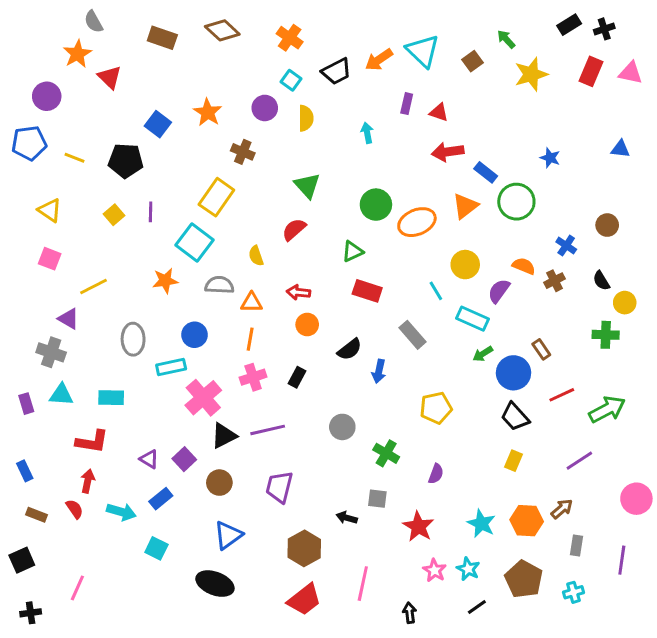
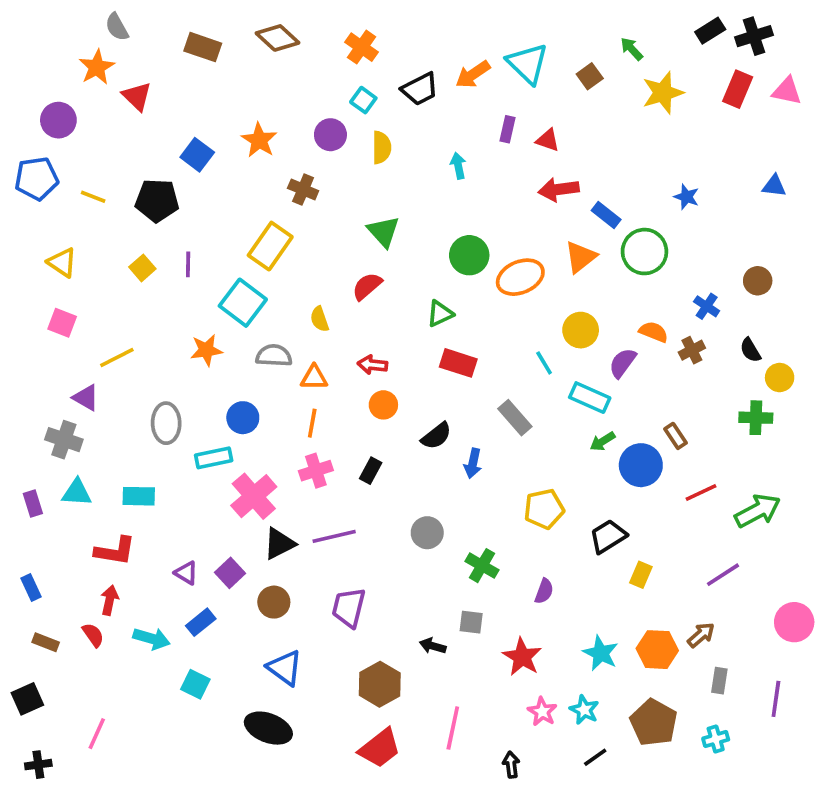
black cross: (604, 29) -> (754, 36), size x1.4
black trapezoid: (515, 417) -> (608, 536), moved, turned 100
blue triangle: (228, 535) -> (285, 668), turned -48

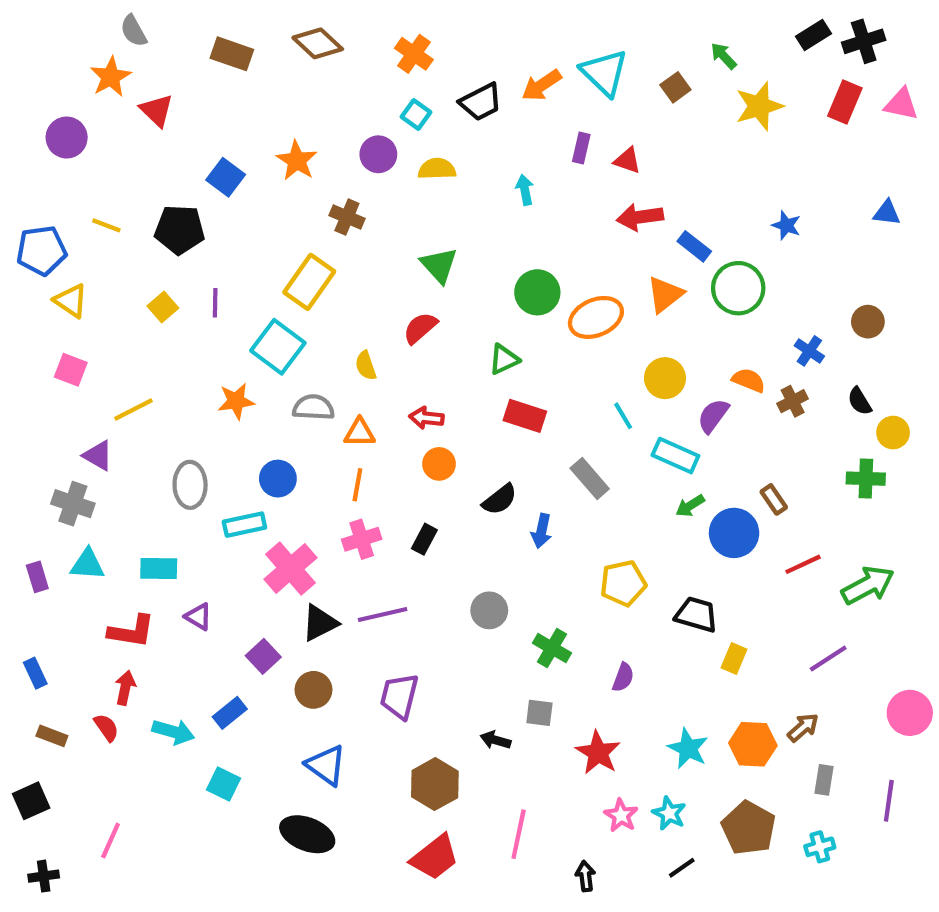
yellow semicircle: (382, 147) -> (437, 169), turned -92
blue pentagon: (37, 179) -> (41, 251), moved
black trapezoid: (608, 536) -> (696, 615), turned 48
purple triangle: (186, 573) -> (198, 617), moved

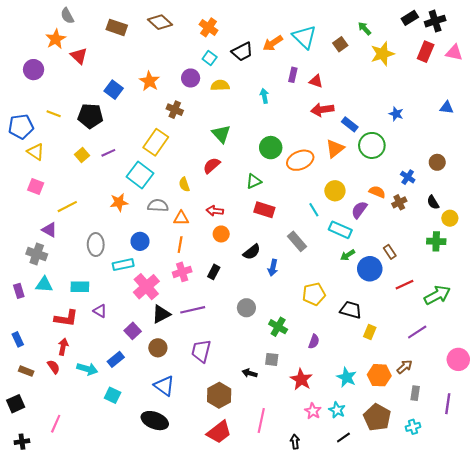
purple line: (215, 303) -> (108, 153), turned 64

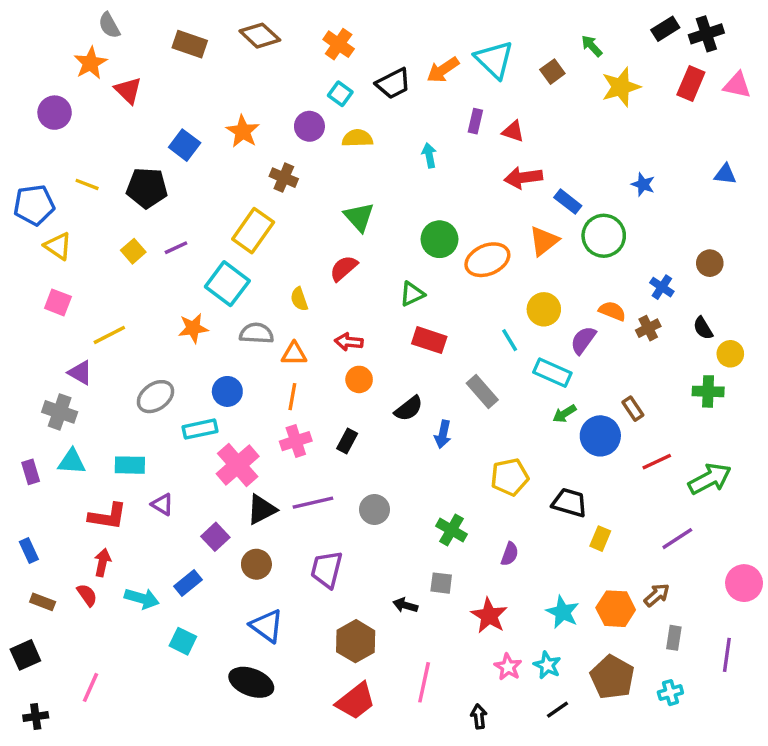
gray ellipse: (96, 245) -> (155, 397), turned 55
gray circle: (246, 308) -> (374, 509), moved

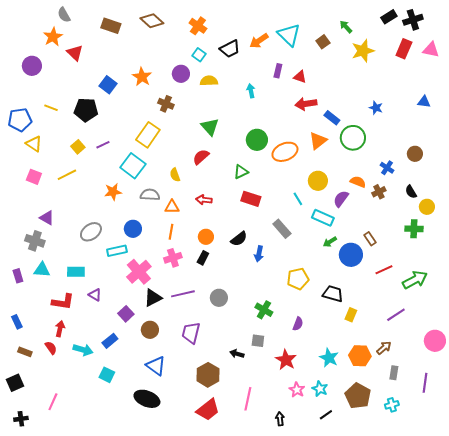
yellow line: (109, 335) -> (67, 175), moved
orange circle: (359, 379) -> (206, 237), moved

